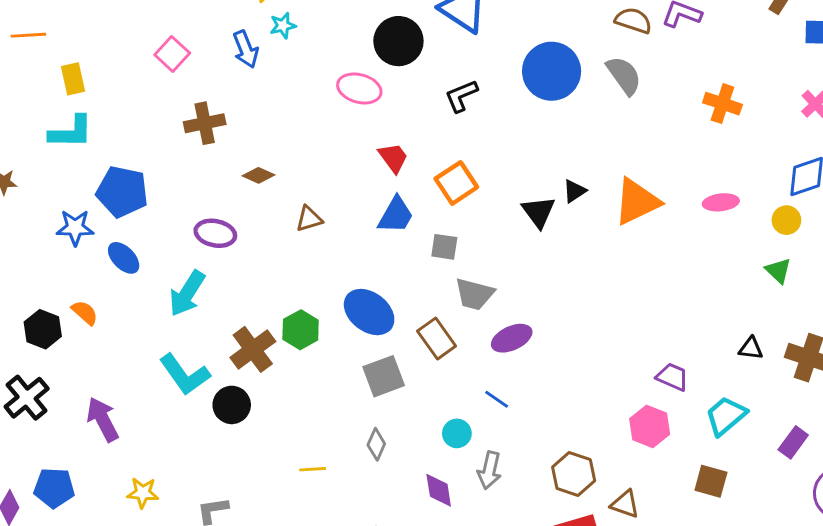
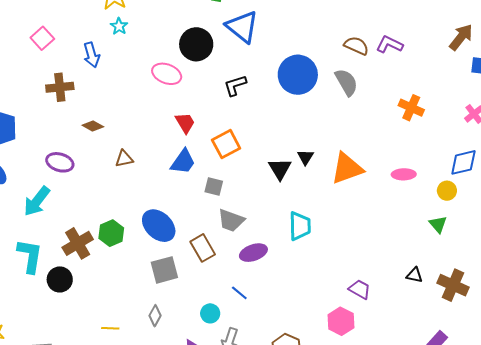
cyan star: (283, 26) -> (119, 26), turned -30
blue arrow: (246, 49) -> (92, 55), moved
black triangle: (574, 191) -> (305, 157), turned -30
cyan L-shape: (185, 375) -> (30, 256), turned -141
cyan trapezoid: (726, 416) -> (300, 226), moved, turned 124

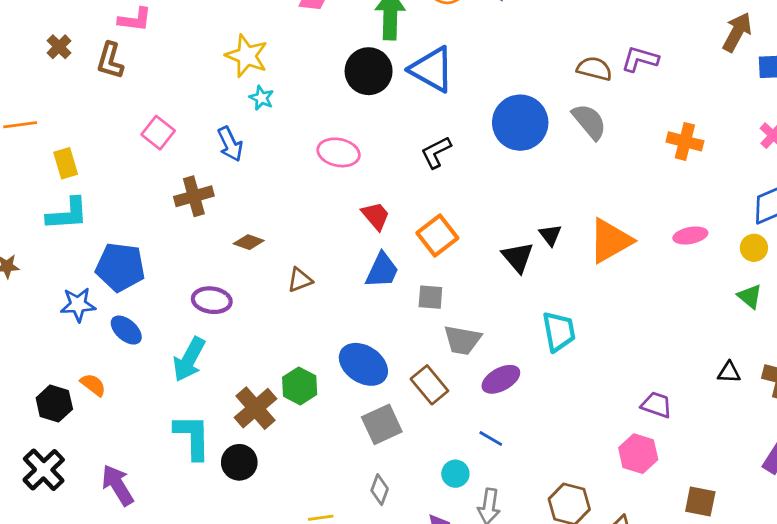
black circle: (196, 44) -> (369, 71), moved

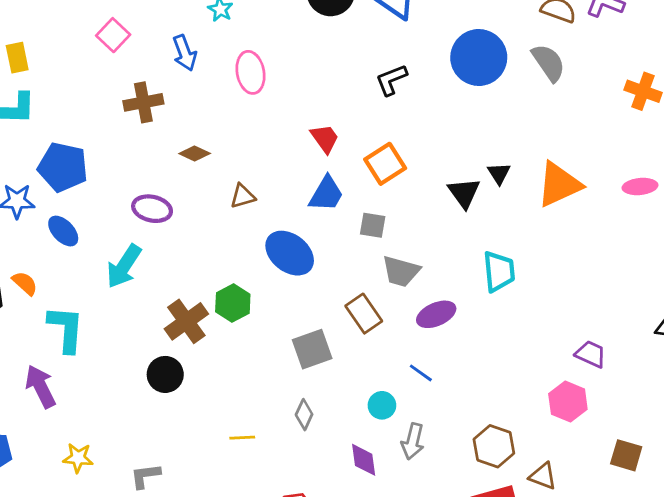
pink ellipse: (339, 152) -> (251, 72), moved, turned 63
blue ellipse: (363, 364) -> (290, 253), moved
cyan L-shape: (192, 437) -> (66, 329), moved

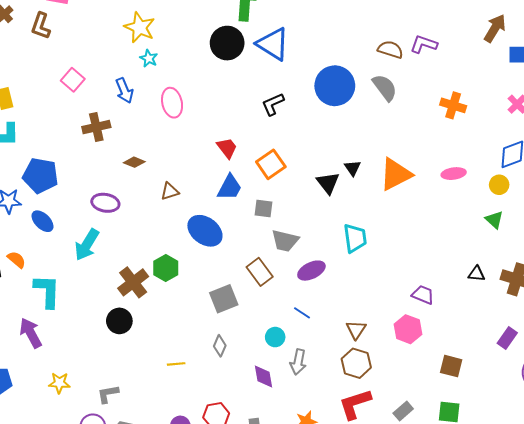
brown triangle: (543, 476) -> (356, 330), moved, turned 45

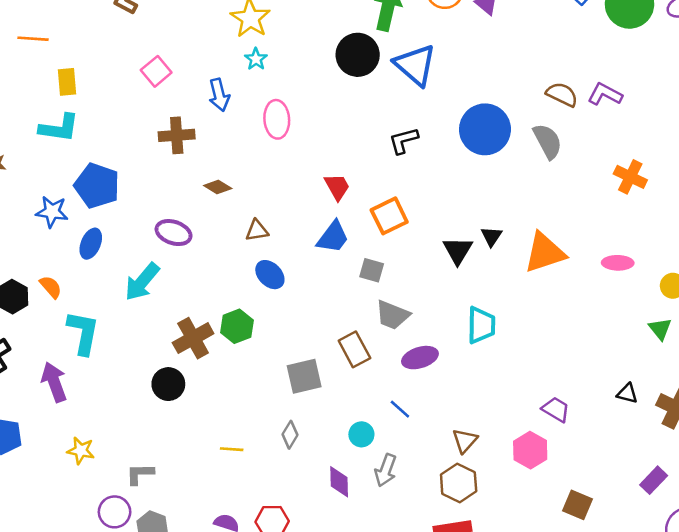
blue ellipse: (43, 221) -> (91, 244), turned 60
blue ellipse: (205, 231) -> (270, 275), moved, size x0.7

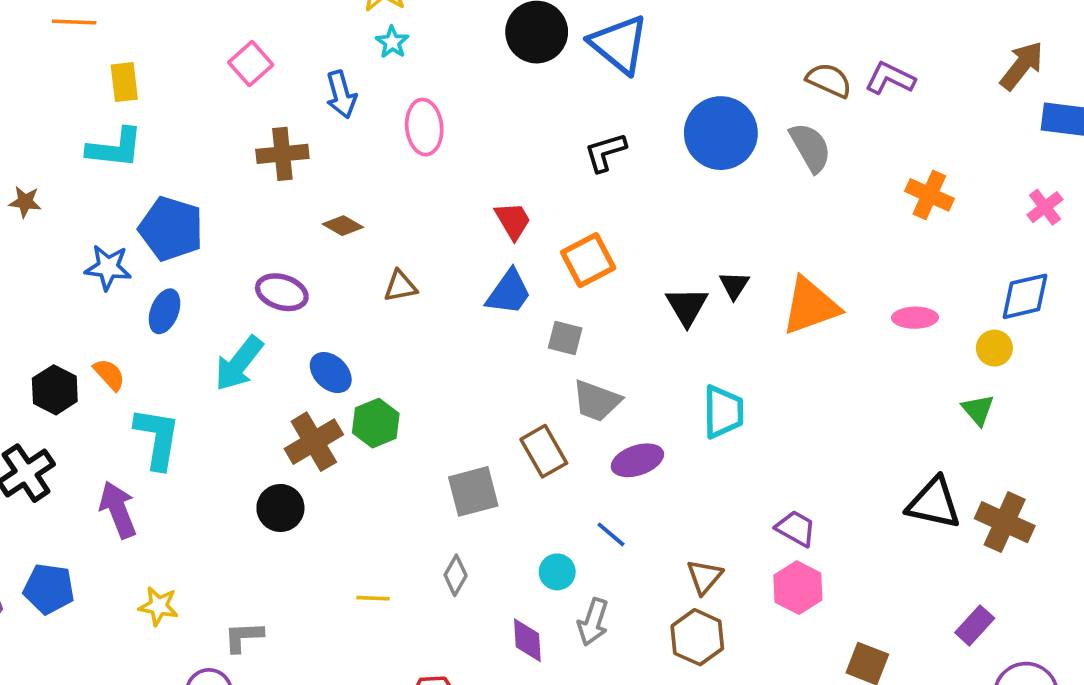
blue ellipse: (270, 275) -> (331, 373), moved
black triangle: (627, 394) -> (934, 503), size x1.8
purple trapezoid: (556, 409) -> (796, 528), moved

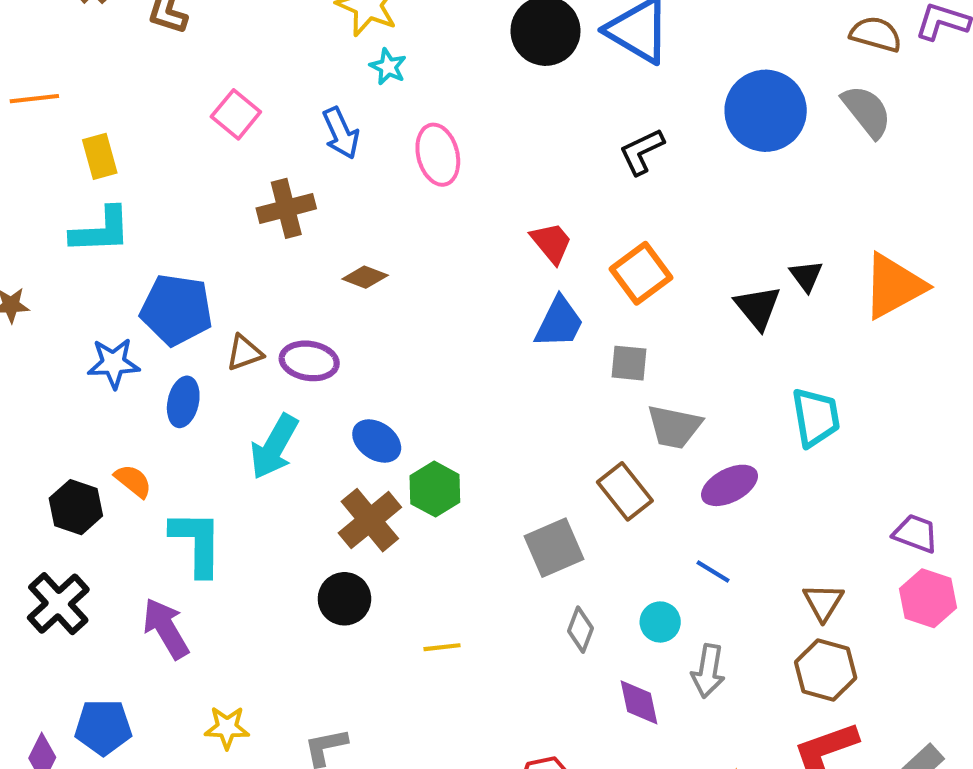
brown triangle: (400, 286) -> (244, 353), moved
gray diamond: (456, 575) -> (580, 630), moved
yellow line: (373, 598) -> (442, 647), moved

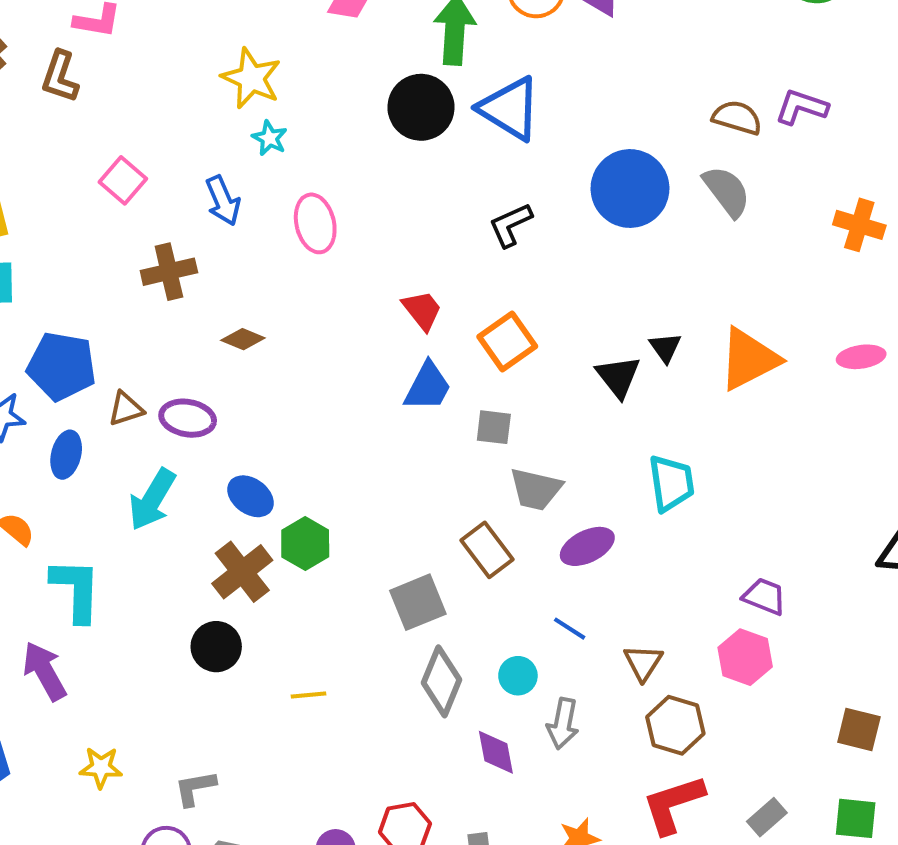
pink hexagon: (928, 598) -> (745, 657), moved
brown triangle: (823, 602) -> (643, 663), moved
gray diamond: (580, 630) -> (441, 681), size x1.6

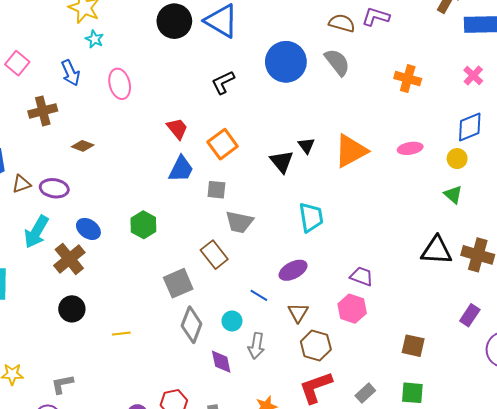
green hexagon: (305, 543) -> (143, 225), moved
purple ellipse: (587, 546) -> (293, 270), moved
brown cross: (242, 572) -> (69, 259), moved

